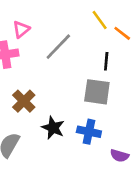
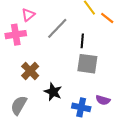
black line: (106, 61) -> (82, 41), moved
blue cross: (89, 132) -> (81, 107), moved
purple semicircle: (120, 156) -> (103, 100), moved

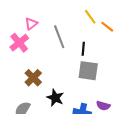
gray line: (57, 28) -> (59, 37), turned -65
pink cross: (16, 35) -> (19, 43), turned -30

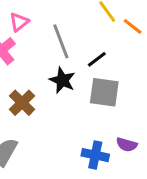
black line: (83, 49) -> (97, 59), turned 48
black star: (55, 98) -> (62, 80), moved

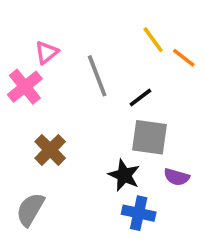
black star: (62, 80) -> (124, 175), moved
purple semicircle: (127, 145) -> (177, 177), moved

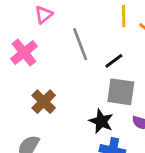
yellow line: (153, 40) -> (124, 16), turned 35
pink triangle: (47, 52) -> (44, 15), moved

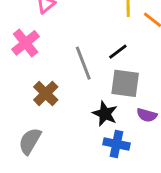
gray line: (80, 44) -> (83, 63), moved

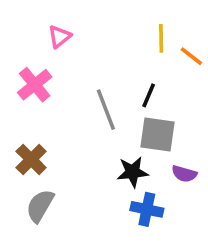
black line: (118, 52) -> (149, 95), turned -30
brown cross: (46, 93) -> (31, 159), moved
black star: (105, 114) -> (133, 172), turned -30

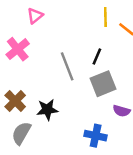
gray square: (158, 135) -> (103, 84), turned -30
black star: (133, 172) -> (47, 110), moved

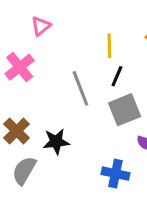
yellow line: (105, 17) -> (109, 46), moved

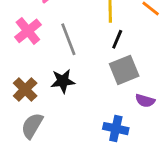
gray line: (80, 88) -> (68, 39), moved
black star: (56, 142) -> (63, 81), moved

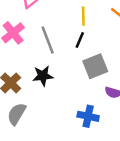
black line: (117, 39) -> (80, 40), moved

